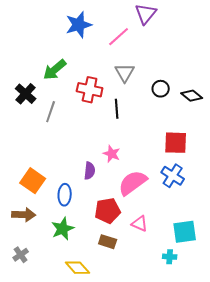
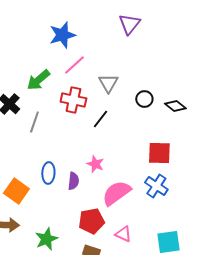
pink line: (119, 37) -> (74, 65), moved
black line: (117, 109) -> (100, 119), turned 42
blue ellipse: (65, 195) -> (48, 173), moved

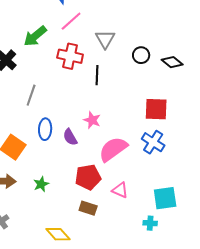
black line: (100, 119) -> (97, 75), turned -36
gray line: (34, 122) -> (31, 95), moved
purple semicircle: (73, 181) -> (70, 137), turned 144
green star: (46, 239) -> (41, 184), moved, size x0.7

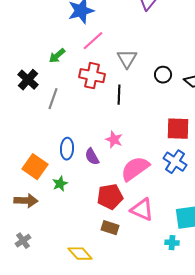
green arrow: (35, 36) -> (57, 56), size x0.7
gray line: (31, 95) -> (53, 99), moved
green star: (41, 184) -> (60, 184), moved
pink triangle: (120, 190) -> (142, 210), size x1.4

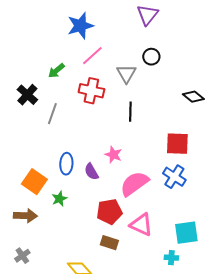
black circle: (163, 75) -> (151, 57), moved
black line: (119, 95) -> (130, 112), moved

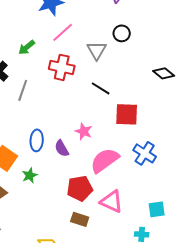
black line: (130, 112) -> (101, 88), turned -60
red square: (177, 144) -> (127, 114), moved
cyan square: (186, 233) -> (157, 209), size x0.7

